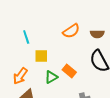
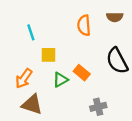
orange semicircle: (71, 31) -> (84, 25), turned 120
brown semicircle: (97, 34) -> (115, 17), moved

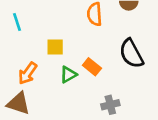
cyan line: (31, 32) -> (17, 22), moved
brown triangle: (32, 104) -> (18, 103), moved

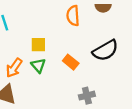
black semicircle: (131, 54) -> (105, 50), turned -92
green triangle: (68, 75) -> (38, 65), moved, turned -42

